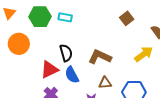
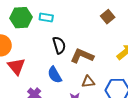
black semicircle: (66, 53) -> (59, 45), moved
red triangle: (49, 70) -> (16, 66), moved, turned -42

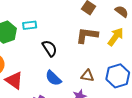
brown L-shape: (82, 56) -> (87, 35), moved
brown triangle: (88, 82) -> (87, 76), turned 32

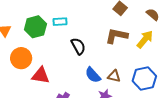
blue semicircle: (53, 78) -> (93, 75), moved
red triangle: (14, 80) -> (41, 76), turned -30

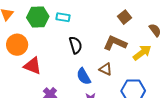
brown triangle: (114, 76) -> (106, 69), moved

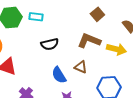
black semicircle: (76, 45) -> (50, 44), turned 96
yellow arrow: (142, 53) -> (116, 49), turned 54

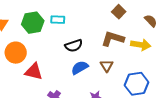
brown triangle: (81, 67) -> (107, 66), turned 40
blue semicircle: (59, 75) -> (80, 68), moved, turned 96

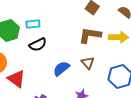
black semicircle: (74, 46) -> (38, 45), moved
red triangle: (34, 72) -> (16, 79), turned 30

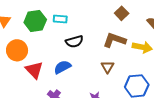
black semicircle: (38, 45) -> (74, 42), moved
blue semicircle: (61, 69) -> (62, 67), moved

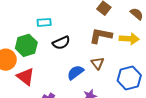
green hexagon: (35, 21) -> (26, 45), moved
blue semicircle: (62, 67) -> (75, 72), moved

